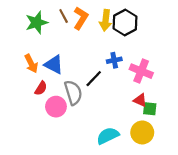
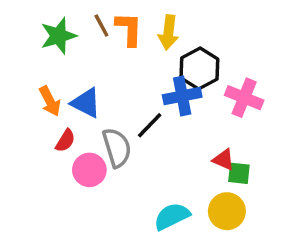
orange L-shape: (81, 18) -> (129, 29), turned -30
black hexagon: (125, 23) -> (199, 68), moved
blue cross: (114, 60) -> (182, 96), size x1.5
pink cross: (141, 71) -> (244, 98), moved

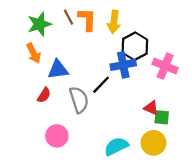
orange arrow: (50, 101) -> (34, 53), moved
blue triangle: (86, 103) -> (58, 70), turned -35
pink circle: (89, 170) -> (57, 136), moved

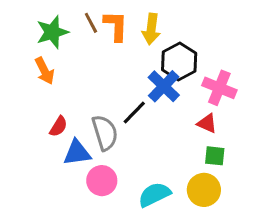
blue cross: (123, 65) -> (164, 86), turned -35
blue triangle: (58, 70) -> (77, 153), moved
red triangle: (151, 108) -> (207, 123), moved
pink circle: (57, 136) -> (102, 181), moved

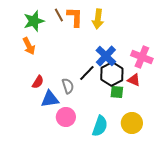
black hexagon: (179, 61) -> (112, 74), moved
gray semicircle: (105, 133) -> (68, 86), size x0.7
green square: (215, 156) -> (117, 92), moved
cyan semicircle: (154, 195) -> (100, 126), turned 135

